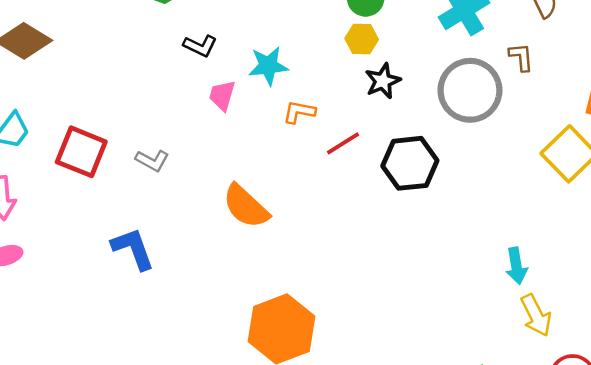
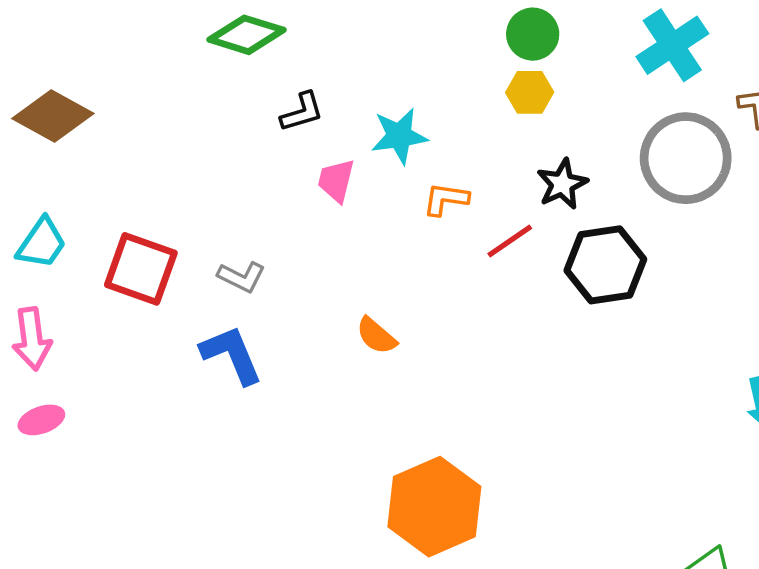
black L-shape: (200, 46) -> (302, 112), turned -40
black star: (383, 81) -> (562, 184), moved
orange semicircle: (246, 206) -> (376, 336), size x0.6
blue L-shape: (133, 249) -> (232, 355), moved

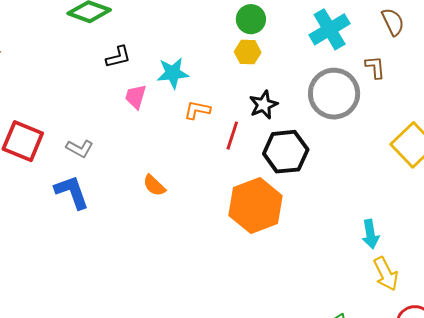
red line: (510, 241) -> (232, 136), turned -40
orange hexagon: (434, 507) -> (255, 206), moved

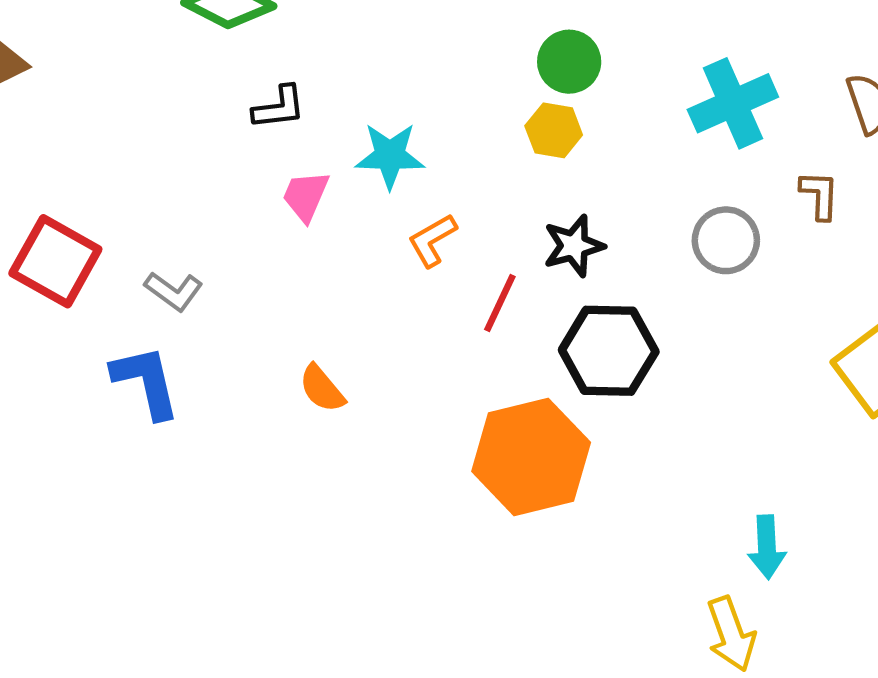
gray circle: (334, 94) -> (726, 240), size x0.6
orange L-shape: (197, 110) -> (432, 240), turned -48
yellow arrow: (386, 274) -> (731, 634), moved

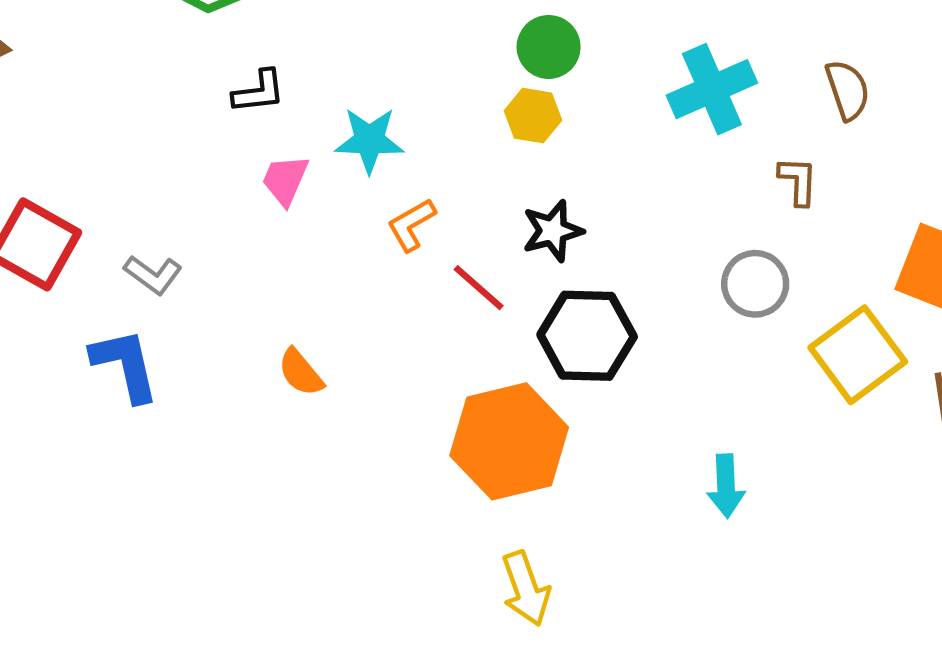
gray circle: (726, 240) -> (755, 284), moved
red line: (500, 303) -> (479, 288), turned -74
cyan arrow: (767, 547) -> (726, 486), moved
yellow arrow: (731, 634) -> (526, 589), moved

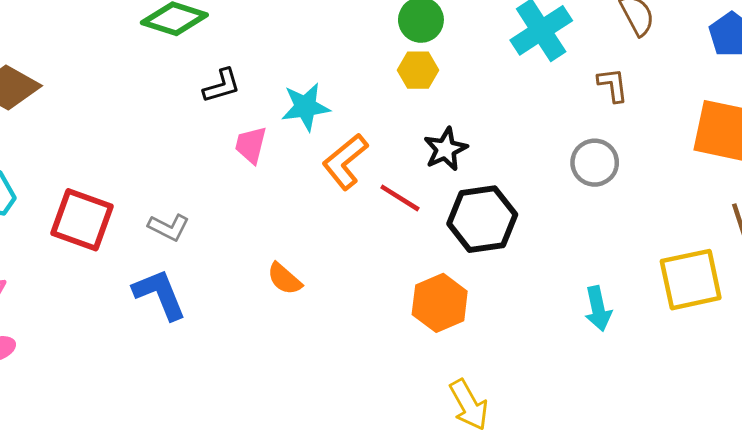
orange L-shape: (411, 225) -> (345, 162), size x1.4
yellow square: (858, 355) -> (691, 280), moved, turned 34
orange hexagon: (509, 441) -> (440, 303), size x0.7

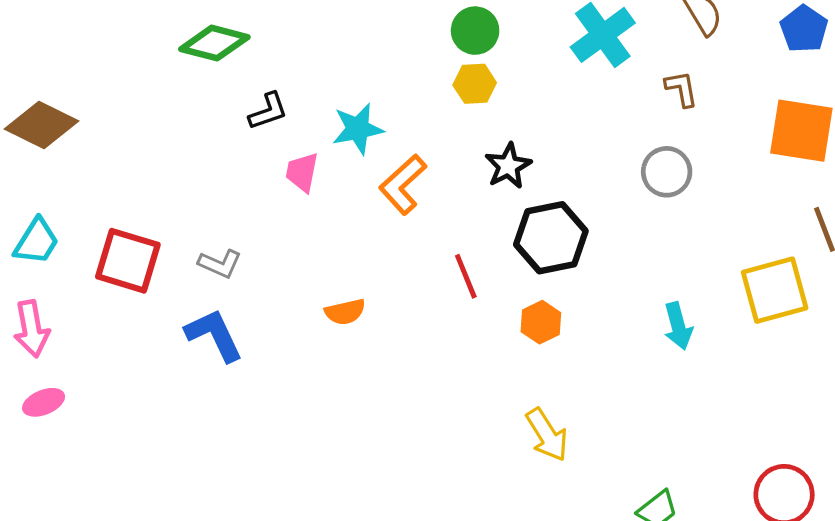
red line: (400, 198) -> (466, 276), moved, turned 39
orange semicircle: (284, 279) -> (345, 312), turned -51
orange hexagon: (440, 303) -> (541, 322), moved, size x0.7

